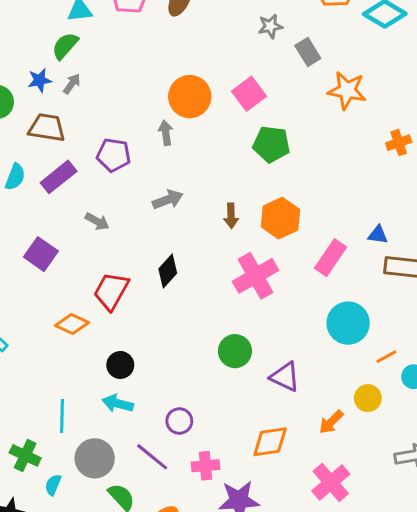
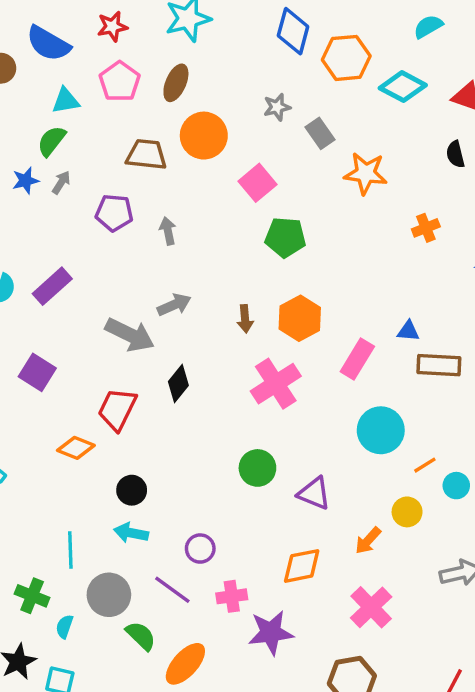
orange circle: (190, 97) -> (204, 136), moved
brown trapezoid: (47, 128) -> (146, 155), moved
purple pentagon: (114, 155) -> (114, 213), moved
gray arrow: (97, 221) -> (130, 335), moved, size x1.8

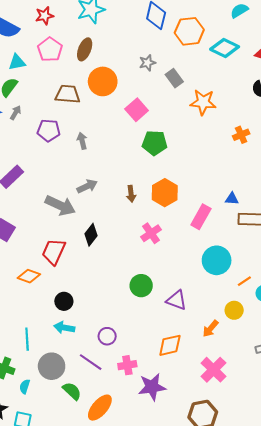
pink cross: (276, 384) -> (151, 233), size x0.7

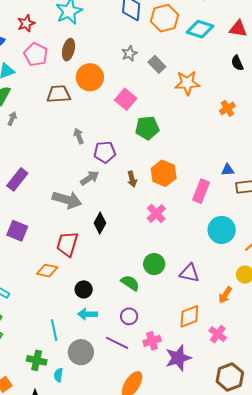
purple pentagon: (49, 130) -> (105, 152), moved
pink cross: (214, 370) -> (218, 334), moved, size x0.7
green semicircle: (72, 391) -> (130, 283), moved

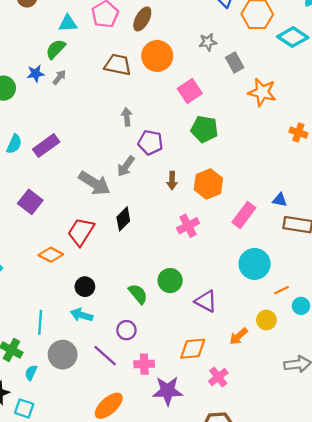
orange cross: (227, 108) -> (298, 132), turned 35
gray arrow: (90, 178) -> (126, 166), turned 144

